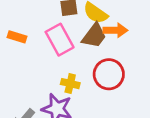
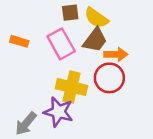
orange arrow: (115, 30) -> (116, 54), moved
yellow cross: (70, 84) -> (72, 87), size x1.6

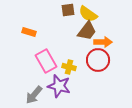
pink rectangle: (61, 44) -> (46, 61), moved
yellow cross: (72, 87) -> (69, 67), size x0.6

